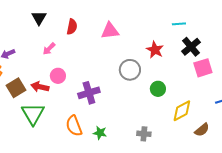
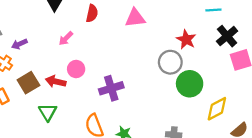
gray circle: (130, 70) -> (170, 62), moved
green circle: (158, 89) -> (190, 84), size x1.5
green triangle: (33, 114) -> (48, 112), size x0.7

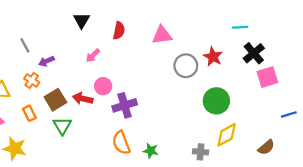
gray circle: (170, 62) -> (186, 66), moved
purple cross: (111, 88) -> (125, 105), moved
yellow diamond: (217, 109) -> (227, 135), moved
green triangle: (48, 112) -> (62, 126), moved

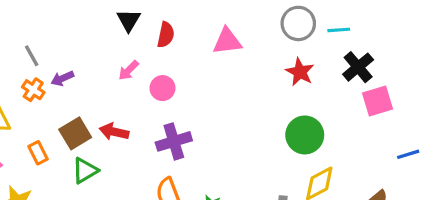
black triangle: (82, 20) -> (129, 20), moved
gray circle: (186, 66) -> (298, 23), moved
orange cross: (32, 80) -> (33, 90), moved
pink circle: (103, 86) -> (163, 88), moved
green triangle: (62, 126) -> (85, 171), turned 30

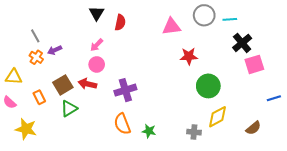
pink triangle: (227, 41) -> (171, 27), moved
red star: (300, 72) -> (189, 56), moved, turned -30
pink circle: (163, 88) -> (97, 64), moved

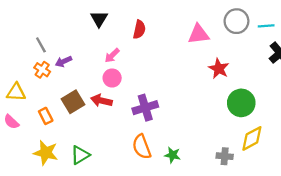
black triangle: (97, 13) -> (99, 19), moved
red star: (189, 56) -> (219, 69), turned 30
green triangle: (69, 109) -> (80, 155), moved
yellow star: (26, 129) -> (46, 153), moved

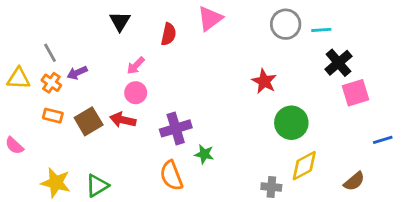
pink triangle: (199, 34) -> (210, 18), moved, turned -30
yellow triangle: (16, 92) -> (19, 78), moved
orange rectangle: (46, 116) -> (53, 116), moved, turned -49
green star: (173, 155) -> (204, 154), moved

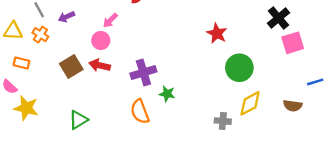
purple arrow: (77, 73) -> (66, 17), moved
pink circle: (136, 93) -> (101, 40), moved
orange rectangle: (53, 116) -> (21, 63), moved
brown semicircle: (354, 181) -> (293, 106), moved, turned 48
yellow star: (56, 183) -> (26, 108), moved

